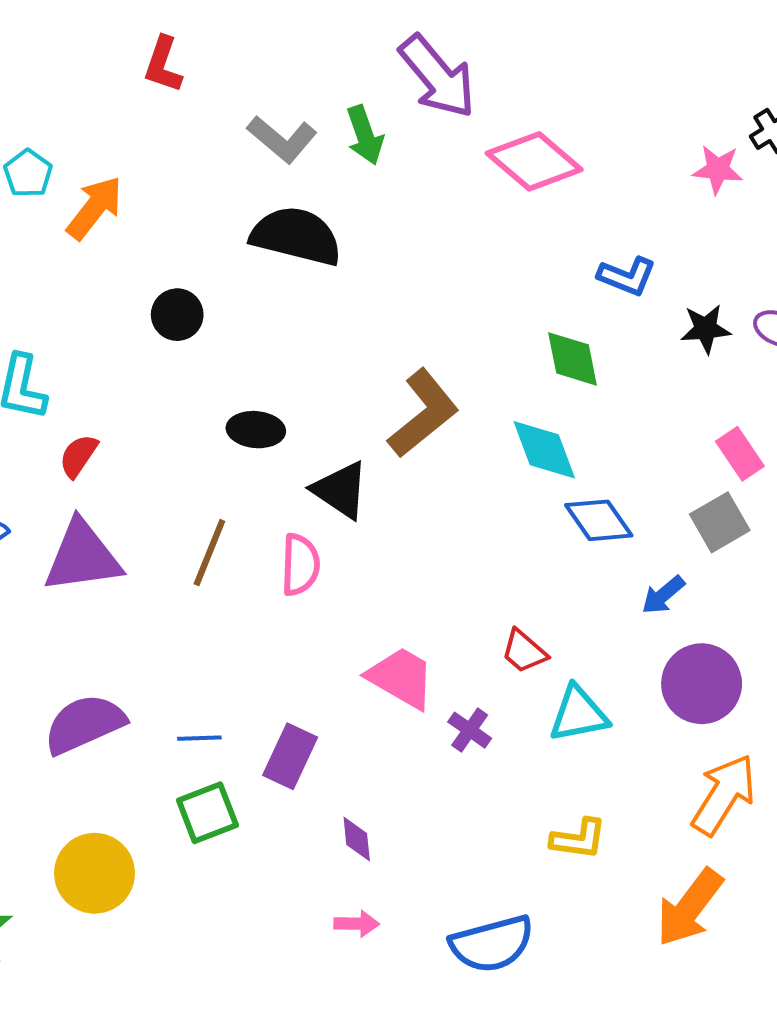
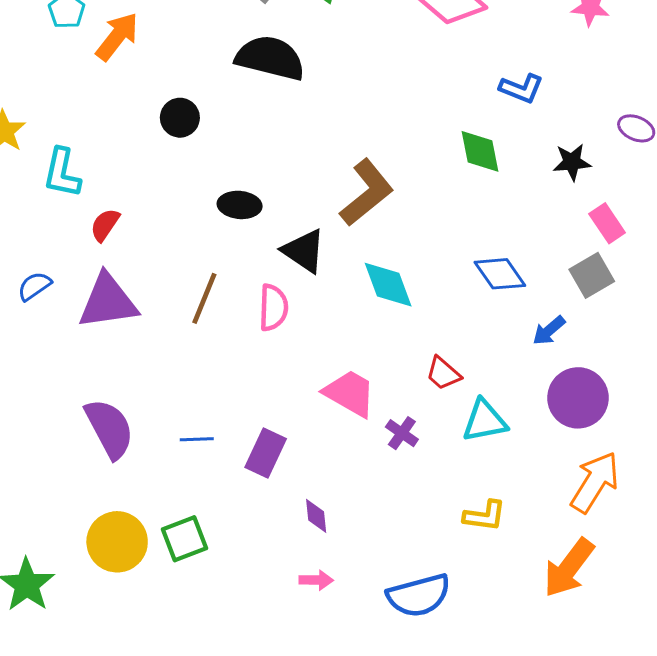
black star: (706, 329) -> (572, 162), moved
cyan diamond: (544, 450) -> (388, 285), moved
purple semicircle: (84, 724) -> (109, 429), turned 86
green square: (207, 813) -> (184, 539), moved

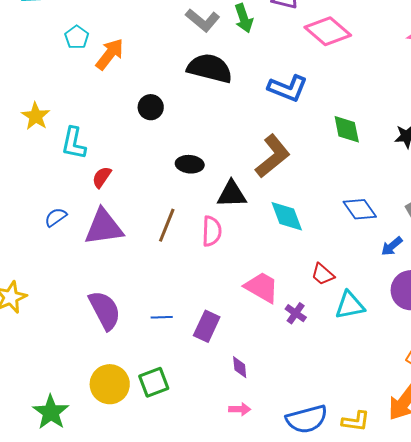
blue L-shape: (521, 89) -> (288, 88), moved, size x1.4
black triangle: (304, 251) -> (232, 194), turned -36
yellow L-shape: (485, 516) -> (356, 421), moved

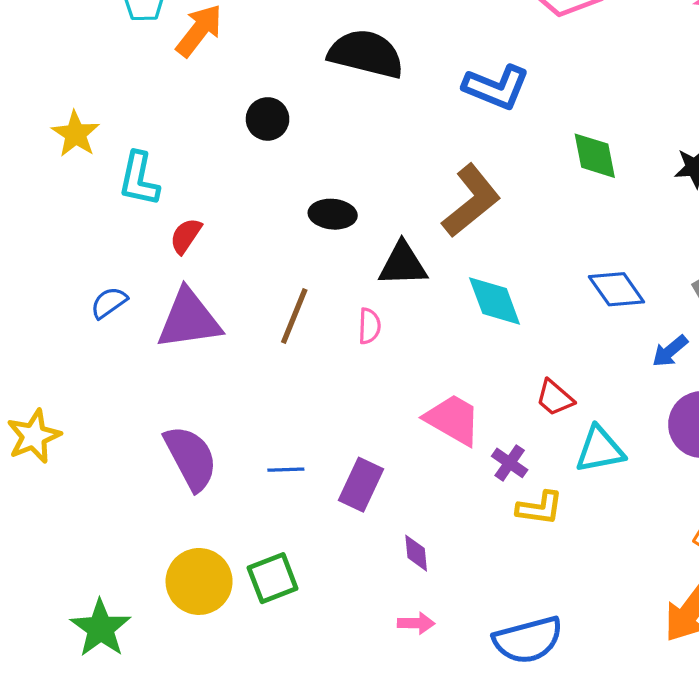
pink semicircle: (212, 231) -> (369, 326), size x0.7
yellow L-shape: (356, 421) -> (540, 508), moved

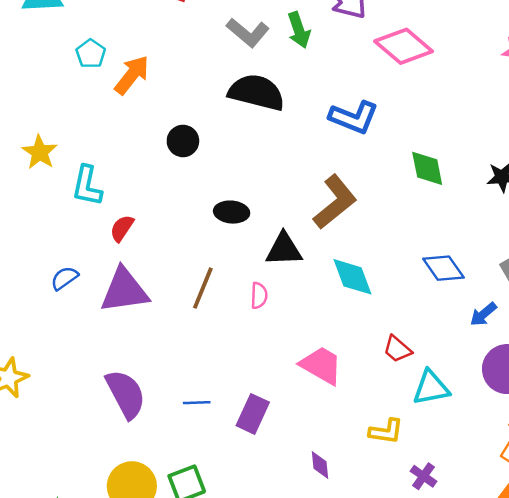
purple cross: (510, 463) -> (423, 476), moved
purple diamond: (416, 553) -> (320, 465), moved

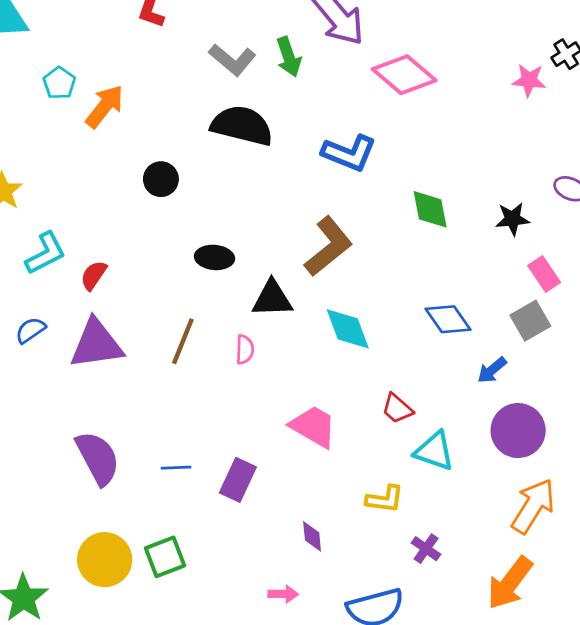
cyan L-shape: (87, 186) -> (46, 253), moved, turned -129
cyan triangle: (431, 388) -> (434, 451), turned 30

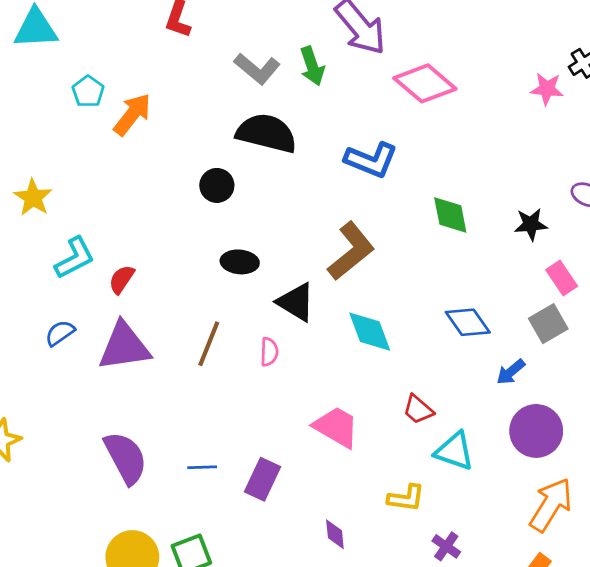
black circle: (161, 179) -> (217, 185), moved
black triangle: (272, 299) -> (296, 302), turned 33

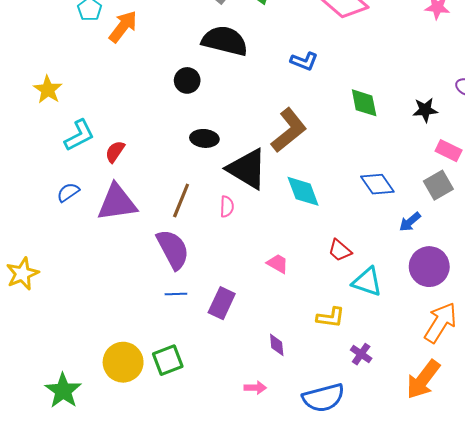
blue L-shape: (371, 160) -> (304, 61), size x0.7
pink rectangle: (562, 278) -> (449, 151), turned -30
black triangle: (296, 302) -> (247, 169), size x1.4
pink trapezoid: (336, 427) -> (278, 264), size x0.6
purple semicircle: (126, 458) -> (173, 249), moved

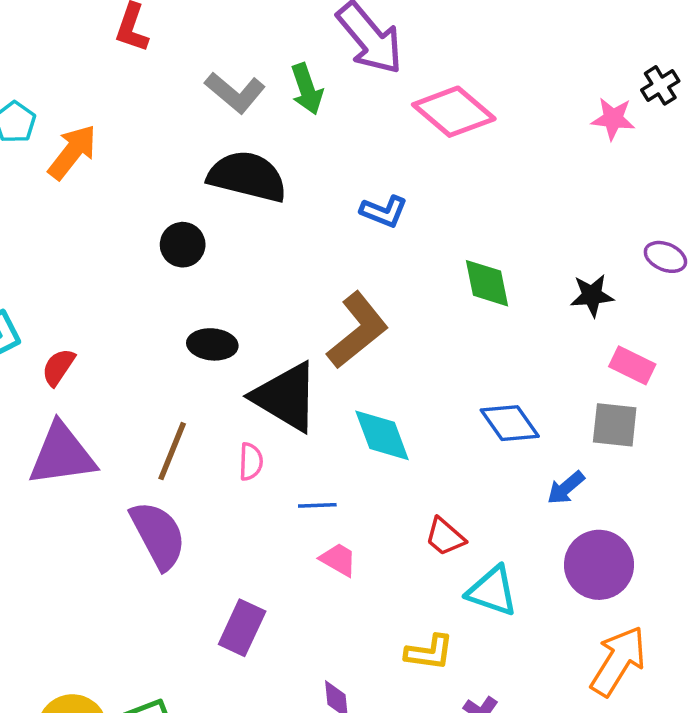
gray square: (438, 185) -> (615, 425), turned 36
blue line: (176, 294) -> (317, 505), moved

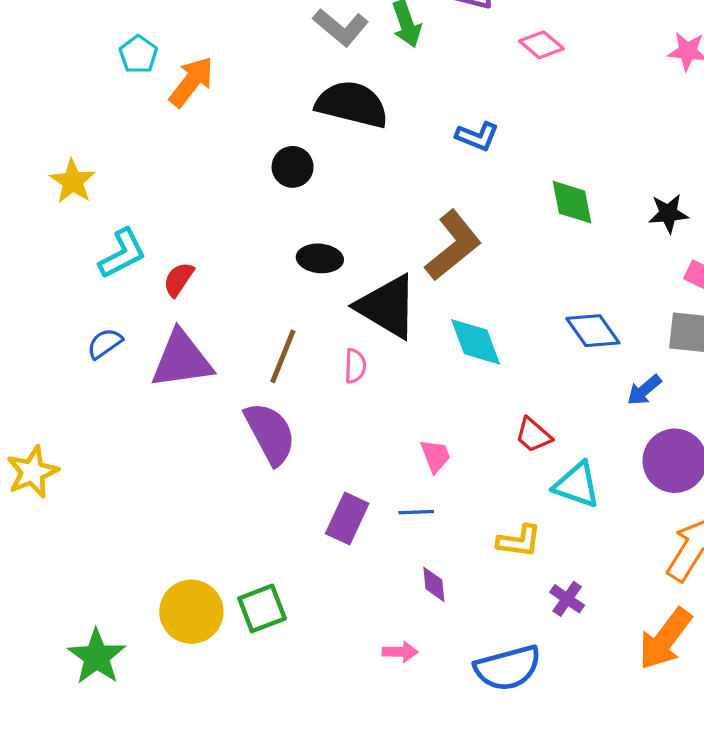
pink diamond: (454, 112) -> (541, 45), size x0.6
blue line: (317, 505) -> (416, 512), moved
pink trapezoid: (338, 560) -> (435, 456), turned 39

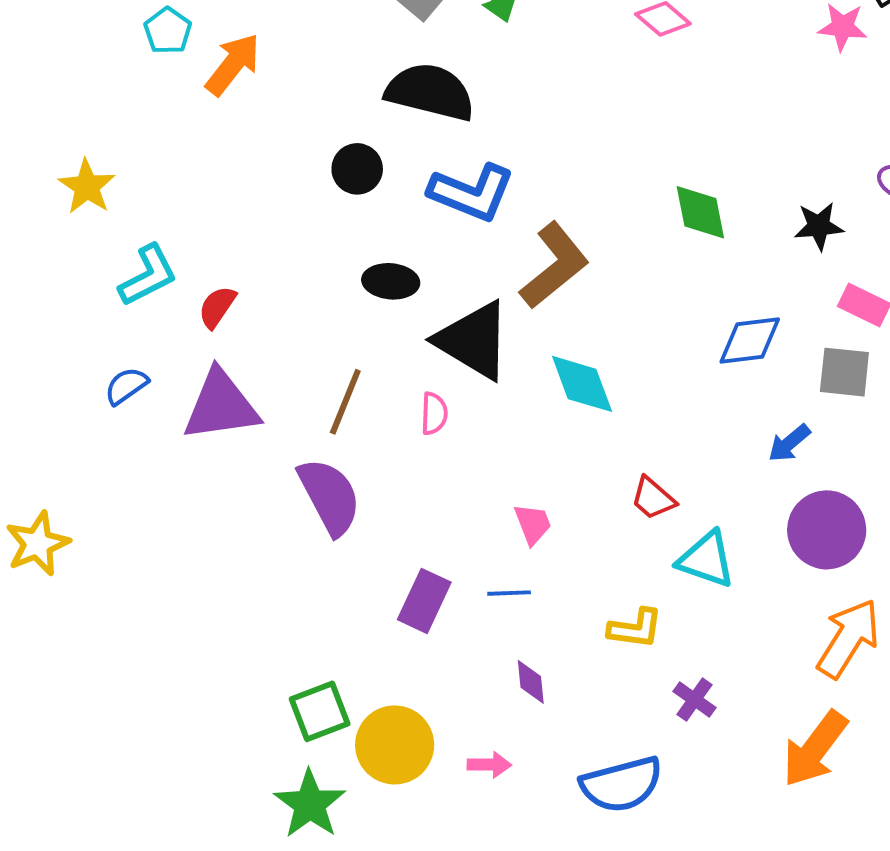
blue L-shape: (477, 136) -> (472, 193), moved, size x1.6
blue diamond: (593, 331) -> (750, 341), moved, turned -62
yellow circle: (191, 612) -> (395, 745), moved
green star: (97, 657) -> (310, 804), moved

